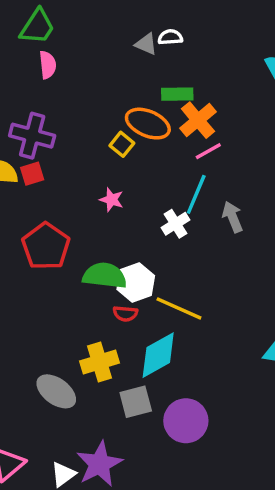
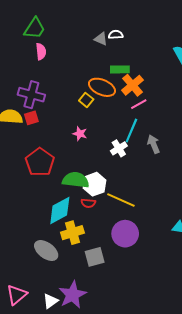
cyan diamond: (158, 355) -> (60, 211), moved
purple circle: (186, 421) -> (125, 234), moved

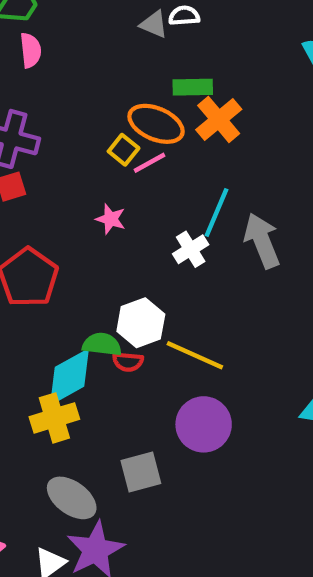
pink line: (139, 104) -> (150, 163), moved
gray arrow: (154, 144) -> (262, 241), size x1.4
green semicircle: (76, 180) -> (102, 344), moved, size x0.7
yellow cross: (72, 233) -> (54, 418), moved
gray ellipse: (46, 251) -> (72, 498), moved

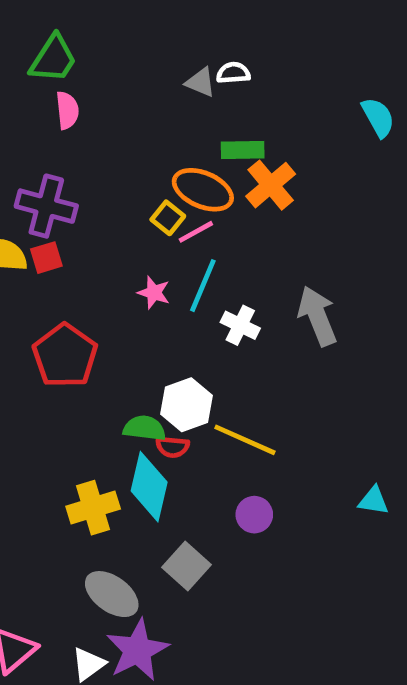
cyan line: (217, 212) -> (203, 286), moved
white cross: (191, 249) -> (240, 325), turned -32
cyan diamond: (70, 377) -> (149, 487), moved, turned -48
purple circle: (204, 424) -> (254, 515), size x0.6
gray square: (141, 472) -> (187, 566), turned -33

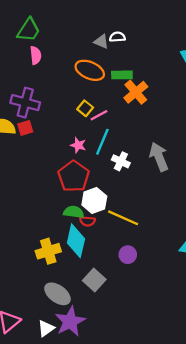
orange ellipse: (203, 190) -> (90, 70), moved
red pentagon: (65, 356) -> (74, 176), moved

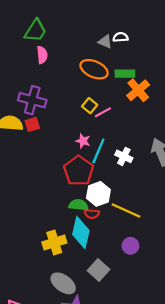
cyan line: (102, 142) -> (98, 151), moved

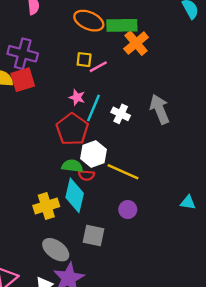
green rectangle: (125, 74) -> (122, 25), size x1.4
yellow square: (90, 106) -> (84, 60), turned -32
red square: (32, 124) -> (23, 80), size x1.5
gray square: (98, 270) -> (94, 236), turned -30

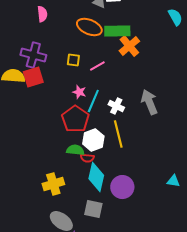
yellow square: (84, 60) -> (73, 60), moved
yellow line: (123, 172) -> (118, 134), moved, turned 52
cyan diamond: (75, 195) -> (96, 177), moved
purple circle: (128, 210) -> (122, 187), size x1.5

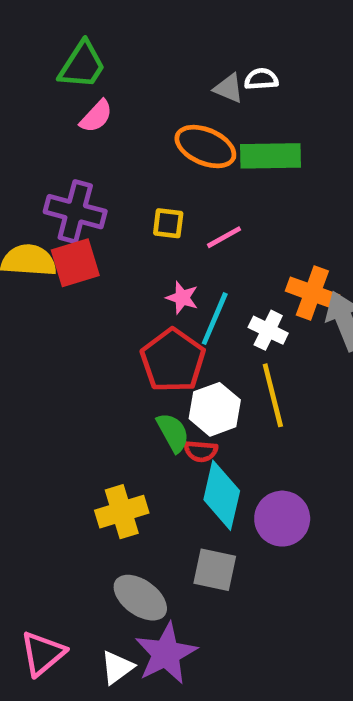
pink semicircle: (42, 14) -> (96, 116), turned 49
orange cross: (129, 46) -> (312, 293), moved, turned -30
green semicircle: (75, 150) -> (173, 433), turned 54

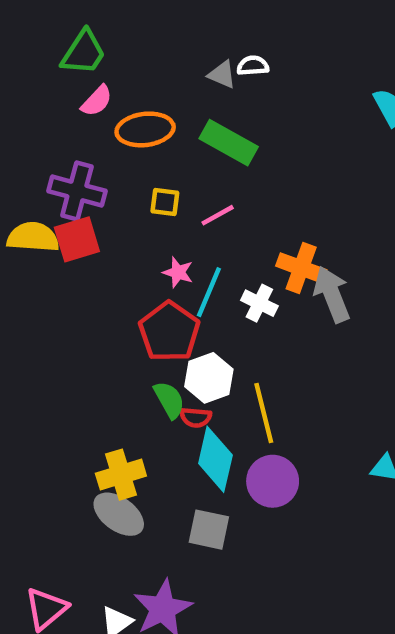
orange ellipse: (205, 147) -> (145, 129), moved, turned -30
green rectangle: (271, 156) -> (229, 143), moved, turned 30
yellow line: (273, 395) -> (264, 413), moved
gray ellipse: (140, 598) -> (119, 514), moved

